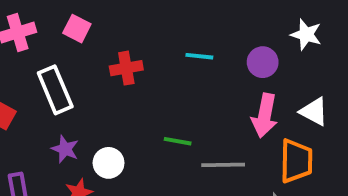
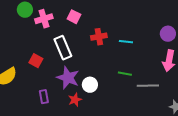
cyan line: (199, 56) -> (126, 42), moved
purple star: (65, 149) -> (68, 78), size x1.6

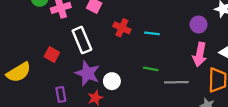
red cross: (99, 37) -> (122, 28), turned 35

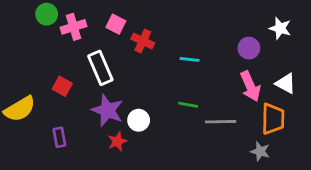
red cross: (122, 28) -> (143, 41), moved
pink arrow: (200, 54) -> (250, 86), turned -35
purple rectangle: (61, 94) -> (59, 137), moved

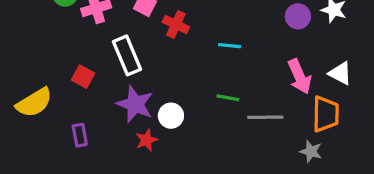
purple circle: (249, 48) -> (298, 16), moved

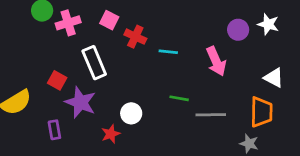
cyan line: (230, 46) -> (168, 52), moved
pink arrow: (300, 77) -> (216, 61), moved
purple star: (135, 104) -> (80, 102), moved

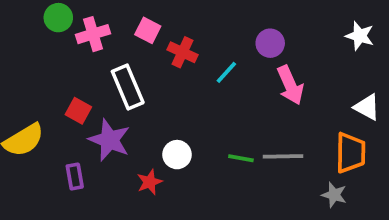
purple circle: (238, 30) -> (270, 43), moved
cyan line: (168, 52) -> (226, 72), turned -54
green line: (179, 98) -> (241, 158), moved

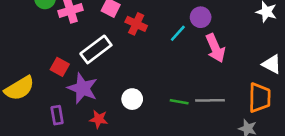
cyan line: (226, 72) -> (178, 33), moved
white rectangle: (128, 87) -> (96, 49), turned 76
red star: (150, 182) -> (99, 119), moved, turned 30

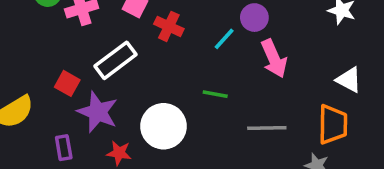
white circle: (132, 99) -> (164, 126), size x1.6
green line: (179, 102) -> (215, 94), moved

